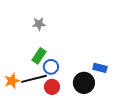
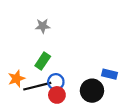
blue circle: (51, 67) -> (56, 82), moved
orange star: (12, 81) -> (16, 79), moved

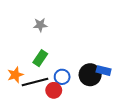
blue circle: (56, 82) -> (62, 77), moved
black circle: (92, 91) -> (90, 75), moved

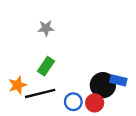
blue circle: (62, 77) -> (73, 102), moved
red circle: (54, 90) -> (95, 103), moved

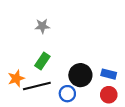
black circle: (103, 85) -> (80, 75), moved
red circle: (95, 103) -> (109, 95), moved

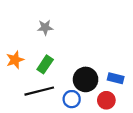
orange star: (16, 78) -> (15, 60), moved
red circle: (109, 95) -> (106, 100), moved

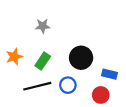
black circle: (86, 79) -> (81, 58), moved
blue circle: (72, 99) -> (68, 85), moved

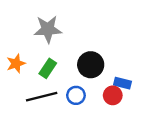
gray star: (43, 26) -> (48, 29), size x1.6
red circle: (101, 95) -> (113, 95), moved

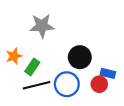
green rectangle: (48, 68) -> (32, 67), moved
blue circle: (76, 95) -> (67, 84), size x1.5

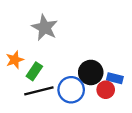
gray star: (42, 26) -> (45, 28), turned 30
black circle: (80, 57) -> (91, 72), moved

